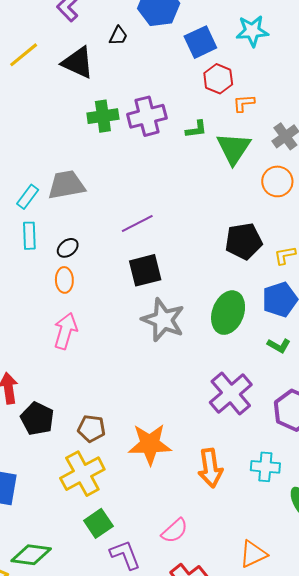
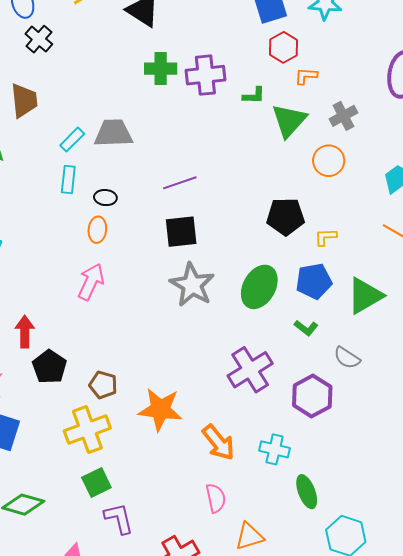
black ellipse: (68, 248) -> (105, 198), turned 35
orange arrow: (210, 468) -> (218, 442), turned -39
pink semicircle: (175, 531) -> (216, 498), moved, turned -68

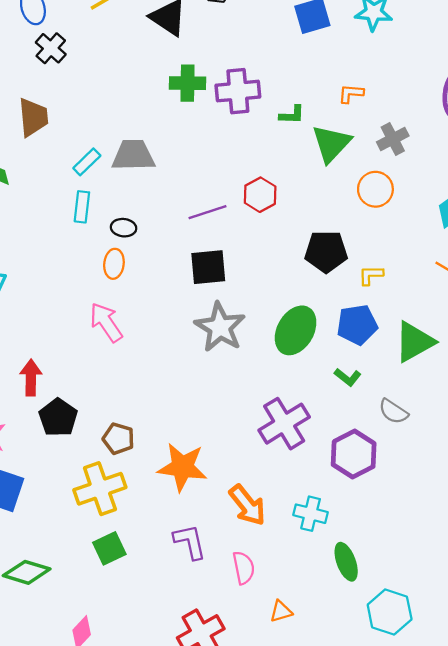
red hexagon: (284, 47) -> (260, 195), moved
pink arrow: (91, 282) -> (106, 322), turned -60
purple L-shape: (119, 518) -> (190, 542), moved
orange triangle: (249, 536) -> (281, 611), size x0.7

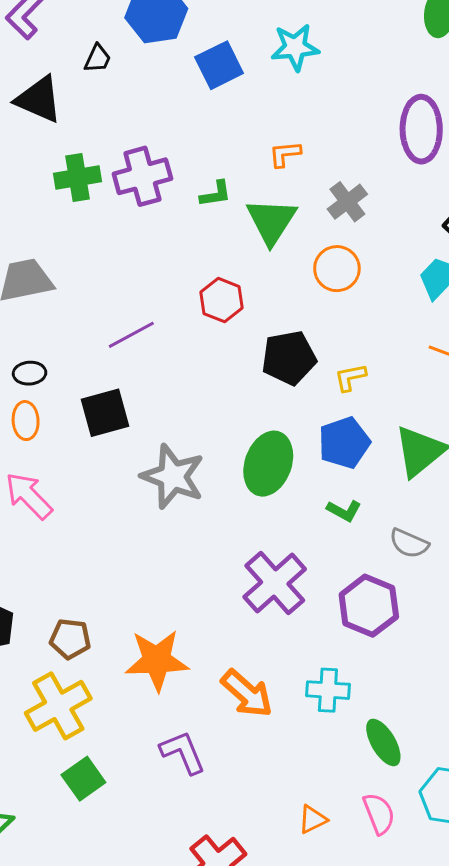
red hexagon: (260, 195) -> (221, 300), moved
black square: (208, 267) -> (105, 413), moved
pink semicircle: (244, 568) -> (379, 814), moved

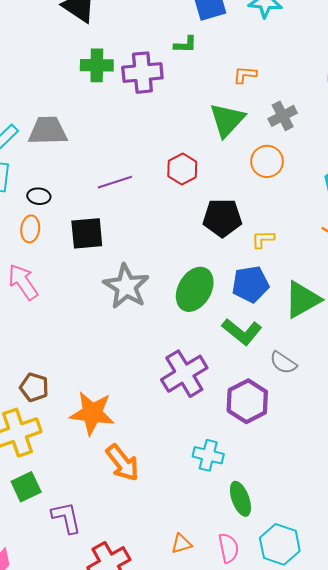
green L-shape: (216, 194) -> (185, 44), moved
green L-shape: (344, 511) -> (242, 332), size x1.6
orange arrow: (247, 694) -> (122, 463), moved
purple L-shape: (183, 752) -> (66, 518), moved

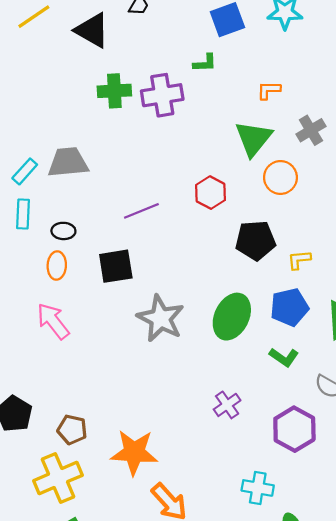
orange circle: (267, 161) -> (280, 177), moved
green L-shape: (242, 332) -> (284, 357), size x0.7
purple cross: (184, 374) -> (227, 405), size x0.6

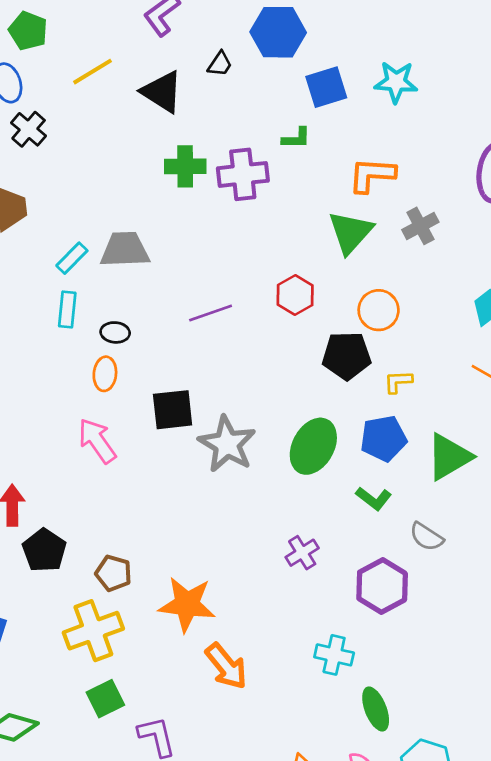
orange L-shape: (269, 90) -> (372, 175), size x1.6
orange circle: (280, 177) -> (379, 310), moved
black square: (116, 266) -> (173, 410), moved

